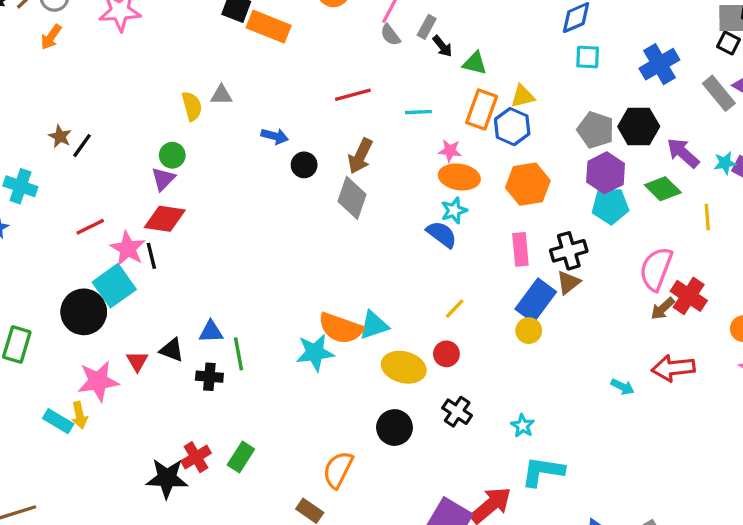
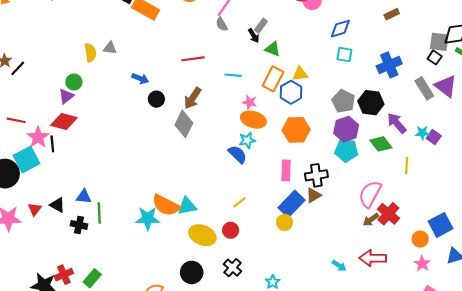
gray rectangle: (427, 27) -> (261, 26), moved
red line: (90, 227) -> (16, 120), turned 30

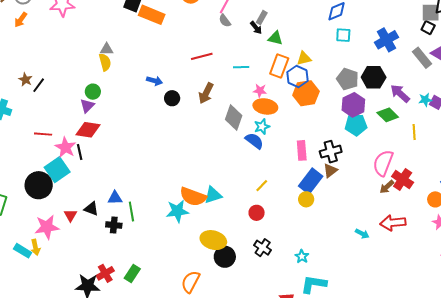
gray triangle: (110, 48) -> (107, 49), moved
gray diamond: (184, 124) -> (234, 117), moved
orange hexagon: (296, 130) -> (306, 93), moved
yellow ellipse: (202, 235) -> (213, 240), moved

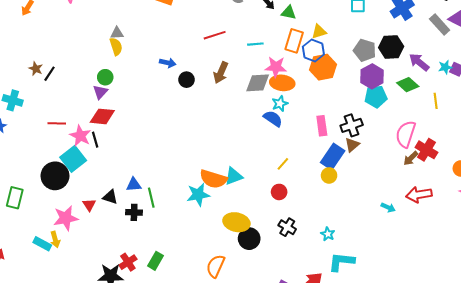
pink star: (260, 91) -> (276, 67), size x1.5
gray diamond: (234, 117) -> (258, 83), moved, turned 70

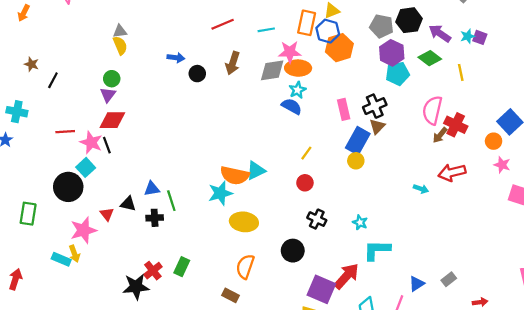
brown star: (36, 69) -> (32, 64), moved
cyan square: (73, 159) -> (86, 167), size x0.7
yellow ellipse: (236, 222) -> (244, 222), moved
black circle: (249, 239) -> (293, 251), moved

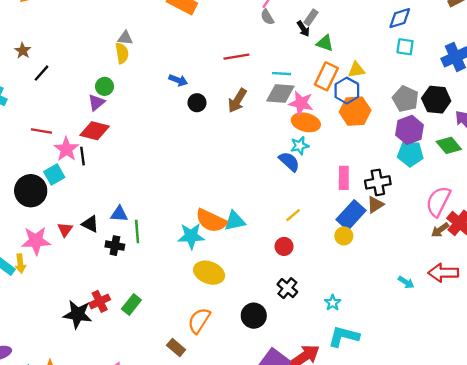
gray diamond: (272, 70) -> (280, 94), moved

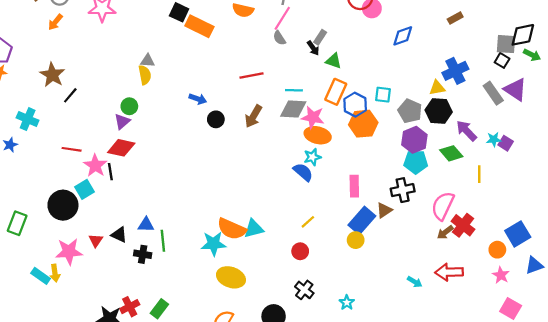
cyan square: (405, 47) -> (383, 95), moved
brown star: (23, 51) -> (52, 75), size x1.6
yellow triangle: (356, 70) -> (437, 88), moved
black cross: (378, 182) -> (403, 190), moved

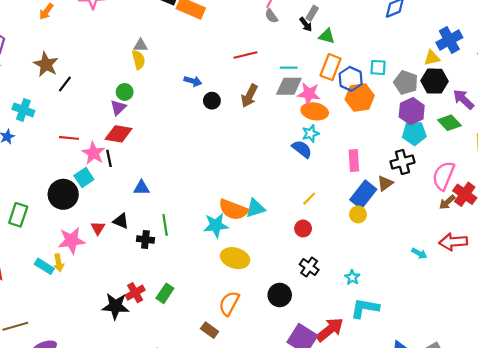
blue triangle: (146, 225) -> (141, 188), moved

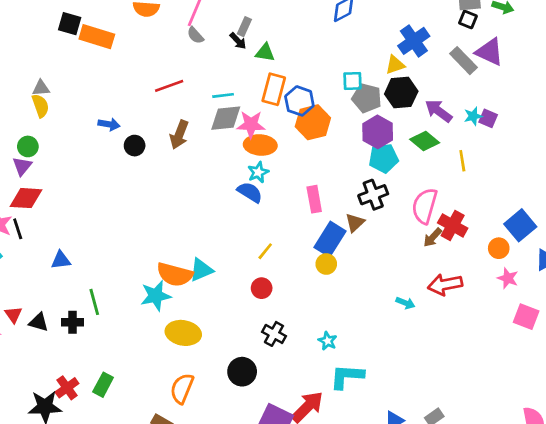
cyan square: (378, 67) -> (352, 81), moved
black triangle: (121, 221) -> (39, 322), moved

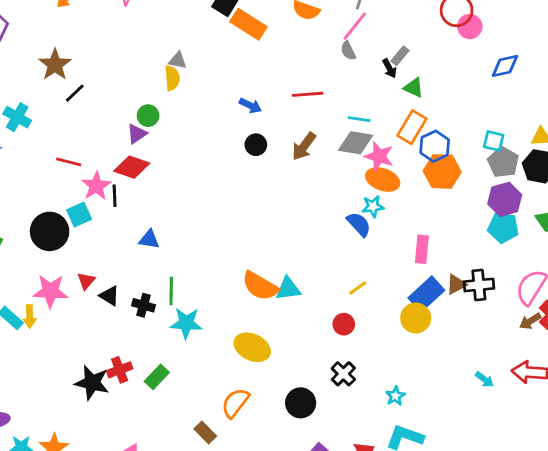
blue arrow: (109, 124) -> (250, 106), moved
black cross: (373, 195) -> (479, 285), moved
yellow circle: (326, 264) -> (416, 318), size x1.4
cyan star: (156, 296) -> (186, 323), moved

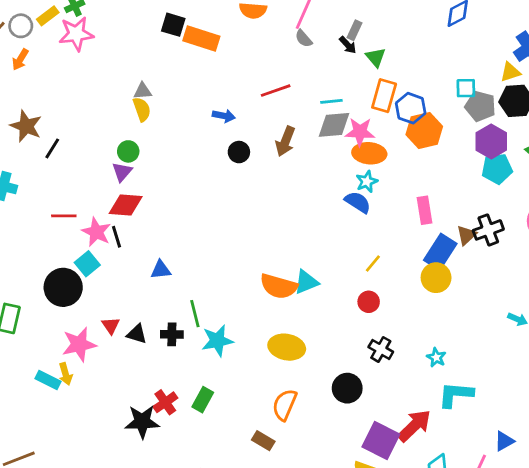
green triangle: (414, 88) -> (376, 57), turned 40

